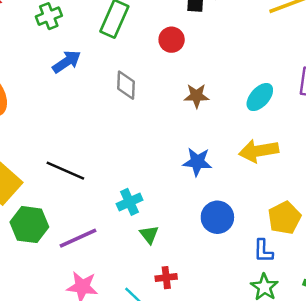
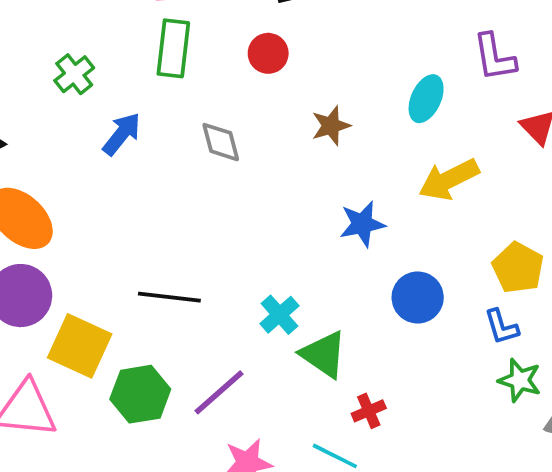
green triangle: (149, 235) -> (324, 354), size x1.6

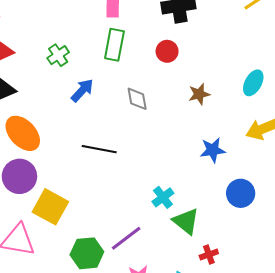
black line: (169, 297) -> (99, 149), moved
green hexagon: (140, 394) -> (87, 253), moved

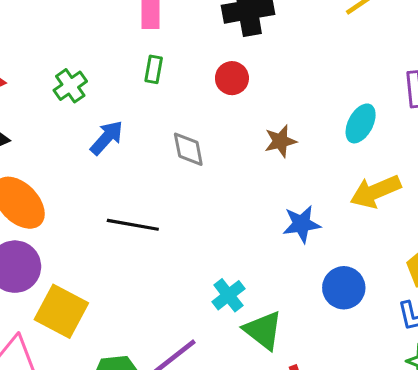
green rectangle: (114, 45) -> (154, 69), size x0.6

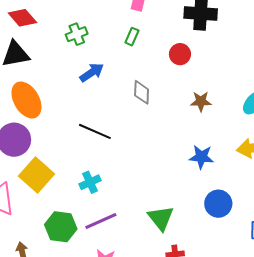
cyan cross: (228, 295) -> (90, 182), moved

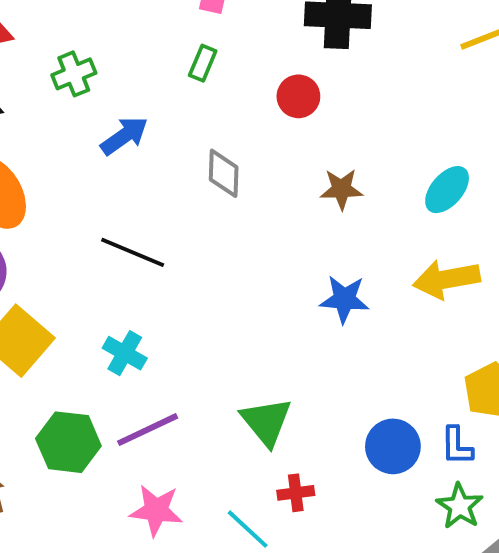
green cross: (77, 34) -> (74, 74), moved
cyan cross: (90, 182) -> (125, 353), turned -35
blue circle: (218, 204) -> (393, 446), moved

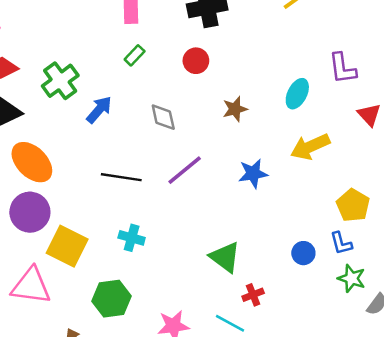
green rectangle: (203, 63) -> (135, 55), turned 35
green cross: (74, 74) -> (60, 81), size x1.4
purple line: (148, 430) -> (185, 170), moved
blue circle: (393, 446) -> (303, 253), size x0.7

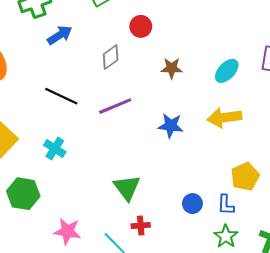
red circle: (196, 61) -> (141, 26), moved
gray diamond: (163, 117) -> (111, 57), turned 50

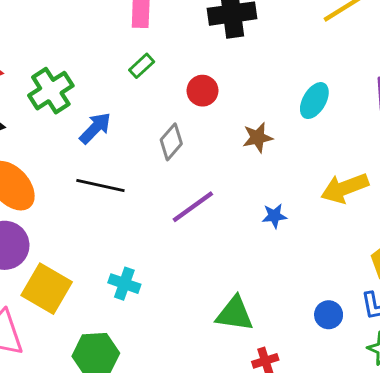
cyan ellipse: (227, 71) -> (314, 101), moved
black line: (61, 96) -> (100, 185), moved
blue star: (171, 126) -> (274, 216), size x0.7
green triangle: (127, 188) -> (235, 314), turned -32

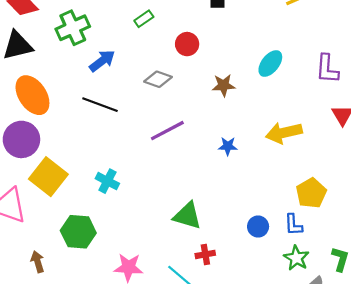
gray diamond: (171, 142) -> (158, 79), turned 60

